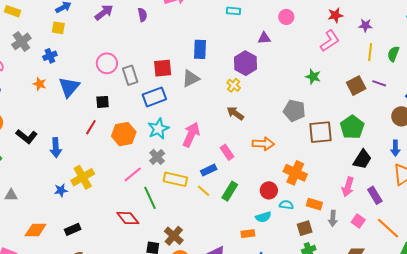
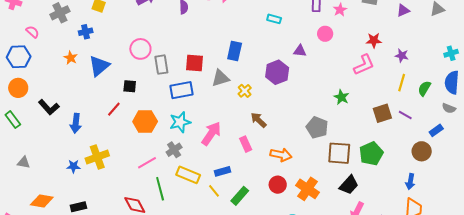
yellow cross: (234, 85) -> (245, 91), moved
pink rectangle: (227, 152) -> (246, 144), moved
black trapezoid: (362, 159) -> (349, 185), moved
red circle: (269, 190) -> (278, 185), moved

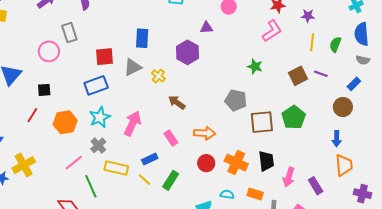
gray rectangle: (161, 65) -> (69, 33), moved
pink rectangle: (246, 144) -> (171, 138), moved
black trapezoid: (349, 185) -> (266, 161), moved, turned -40

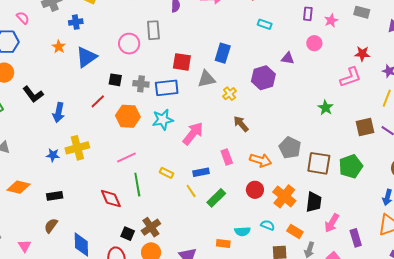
gray pentagon: (236, 100) -> (290, 148), moved
gray cross: (98, 145) -> (141, 84), moved, turned 35
yellow rectangle: (116, 168) -> (167, 173), size x0.6

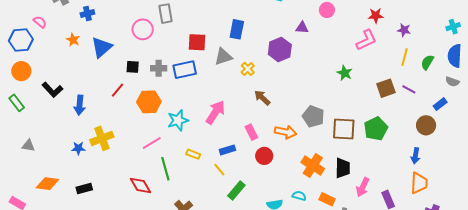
pink semicircle: (23, 18) -> (40, 22), moved
cyan star: (163, 120) -> (178, 120), moved
red circle: (255, 190) -> (264, 156), moved
green rectangle: (216, 198) -> (236, 190), moved

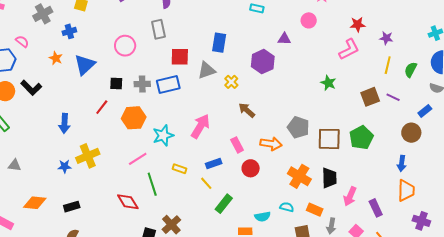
gray rectangle: (166, 14) -> (158, 29), moved
black L-shape: (52, 90) -> (31, 88), moved

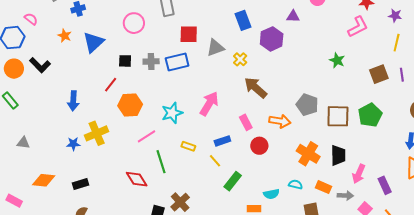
blue rectangle: (219, 43) -> (243, 20), moved, turned -30
purple line: (393, 97) -> (402, 75), turned 56
brown arrow: (247, 110) -> (256, 88), size x1.4
orange hexagon: (134, 118) -> (130, 105), moved
gray arrow: (331, 226) -> (345, 196), moved, turned -98

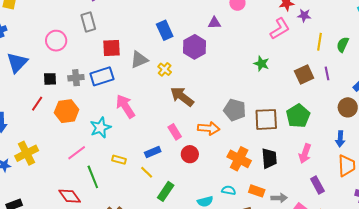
purple star: (395, 16) -> (304, 15), moved
pink arrow: (209, 104) -> (125, 106), moved, turned -60
orange hexagon: (130, 105) -> (67, 111), moved
pink arrow: (359, 174) -> (305, 154), moved

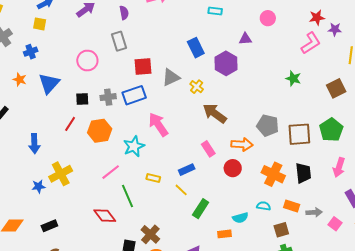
red circle: (190, 154) -> (233, 168), moved

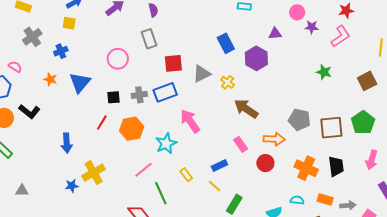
purple star: (335, 29) -> (312, 27), moved
yellow rectangle: (153, 178) -> (186, 175), turned 40

